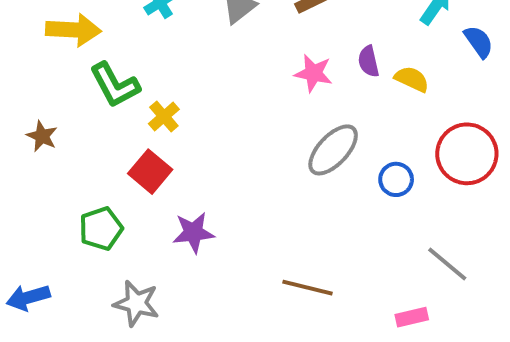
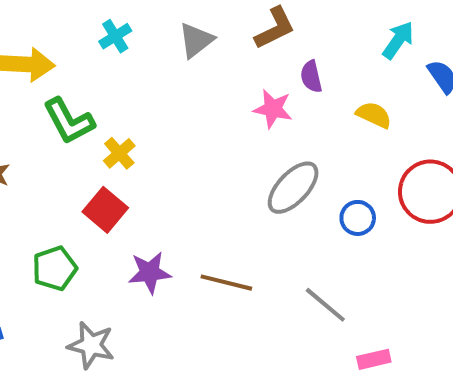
purple semicircle: (369, 61) -> (311, 77), moved
gray line: (447, 264) -> (325, 305), moved
brown line: (308, 288) -> (226, 283), moved

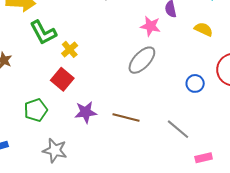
gray ellipse: (293, 188) -> (142, 60), moved

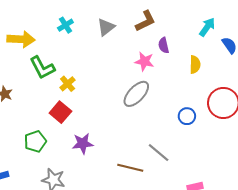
yellow semicircle: (204, 29) -> (195, 65), turned 66
brown line: (126, 117) -> (130, 168), moved
gray line: (178, 129) -> (159, 153), moved

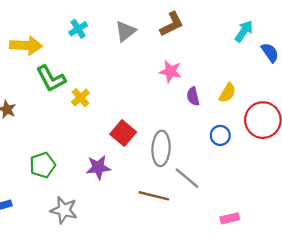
purple semicircle: (164, 45) -> (193, 96), moved
yellow semicircle: (195, 65) -> (227, 93), moved, turned 30
gray ellipse: (136, 94) -> (161, 148), moved, turned -40
red square: (60, 112) -> (123, 133), moved

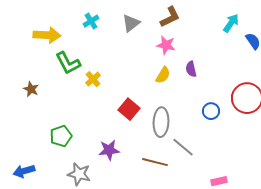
pink star: (170, 71) -> (166, 45), moved
yellow semicircle: (227, 93) -> (163, 75), moved
purple semicircle: (193, 96) -> (191, 69), moved
purple star: (98, 167) -> (109, 150), moved

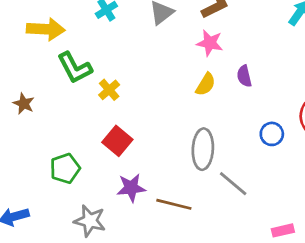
red square: (129, 109) -> (117, 141), moved
brown line: (155, 162) -> (174, 204), moved

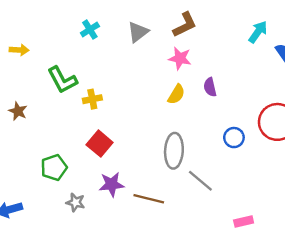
yellow arrow: (46, 29) -> (19, 50), moved, size x0.6
yellow cross: (109, 90) -> (92, 99), turned 30
gray star: (90, 221) -> (76, 202), moved, size x0.7

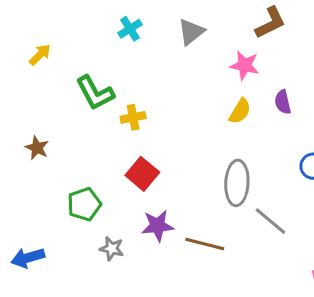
brown L-shape: (185, 25) -> (270, 23), moved
yellow arrow: (19, 50) -> (40, 55), turned -48
brown star: (18, 111) -> (37, 148), moved

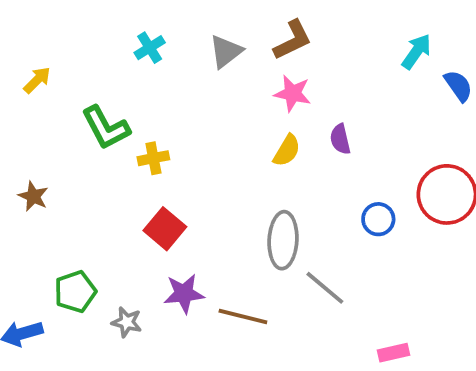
brown L-shape: (270, 23) -> (293, 40), moved
green pentagon: (84, 204) -> (75, 292), moved

